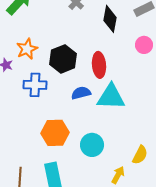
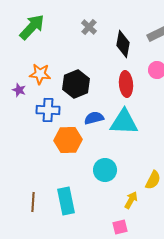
orange star: (27, 49) -> (40, 74), turned 30
red ellipse: (99, 65) -> (126, 84), moved
orange hexagon: (55, 133) -> (68, 140), moved

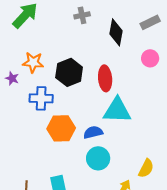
gray cross: (89, 27) -> (82, 15), turned 35
red ellipse: (126, 84) -> (105, 78), moved
blue semicircle: (94, 118) -> (93, 132), moved

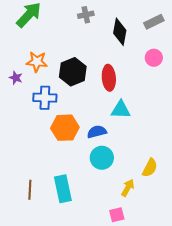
cyan triangle: (117, 110) -> (121, 110), size x0.7

